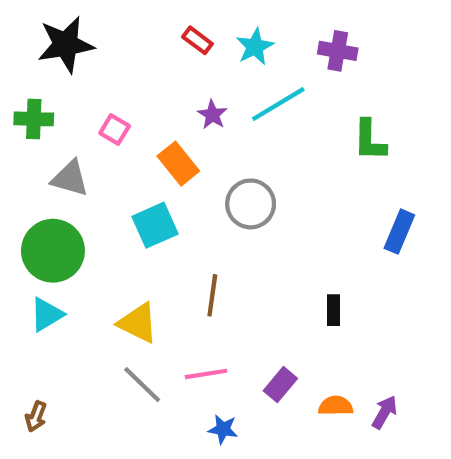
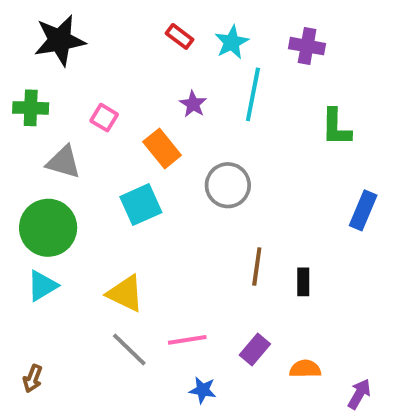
cyan line: (278, 104) -> (253, 94), turned -48
brown line: (212, 295) -> (257, 266), moved
purple arrow: (385, 412) -> (359, 394), moved

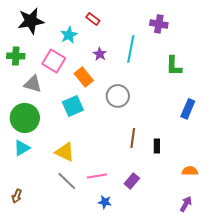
cyan star: (232, 42) -> (69, 35), moved
pink square: (104, 118) -> (54, 61), size x1.6
orange semicircle: (305, 369) -> (190, 171), moved

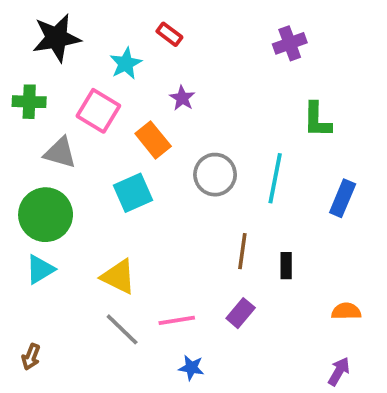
purple cross: (159, 24) -> (290, 43), turned -30
cyan line: (131, 49) -> (275, 178), moved
purple rectangle: (132, 181) -> (241, 313), moved

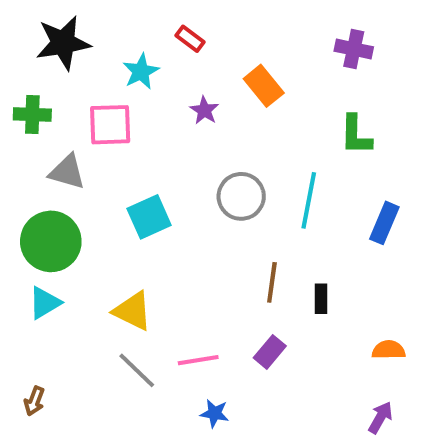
purple cross: (290, 43) -> (354, 49), moved, turned 32
pink square: (98, 111) -> (110, 125), turned -33
orange rectangle: (153, 140) -> (264, 86), moved

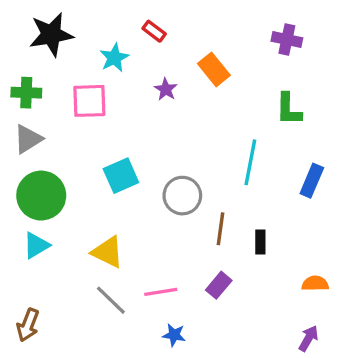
gray triangle: (67, 172) -> (28, 139), moved, turned -48
gray circle: (241, 196) -> (182, 196), moved
brown arrow: (34, 401) -> (28, 325), size x1.4

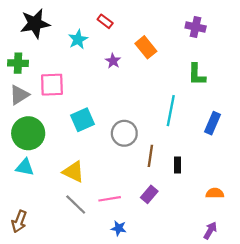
pink square: (89, 101) -> (52, 85), moved
cyan triangle: (36, 245) -> (25, 167), turned 42

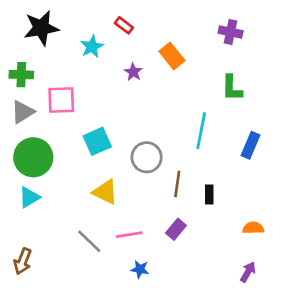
cyan triangle: (25, 167) -> (29, 197), turned -42
yellow triangle: (73, 172) -> (105, 192), moved

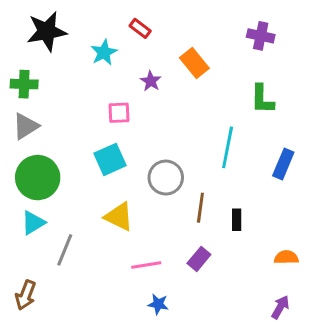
pink square: (61, 100) -> (119, 113), moved, size x0.7
gray line: (89, 241) -> (65, 250), moved, turned 68

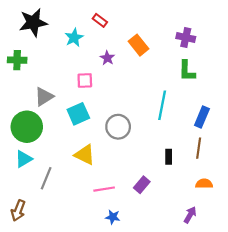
purple cross: (261, 36) -> (186, 38), moved
gray triangle: (26, 126) -> (44, 97), moved
brown line: (200, 208) -> (199, 148), moved
purple arrow: (280, 307) -> (190, 215), moved

